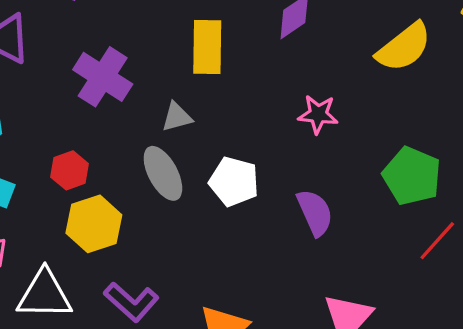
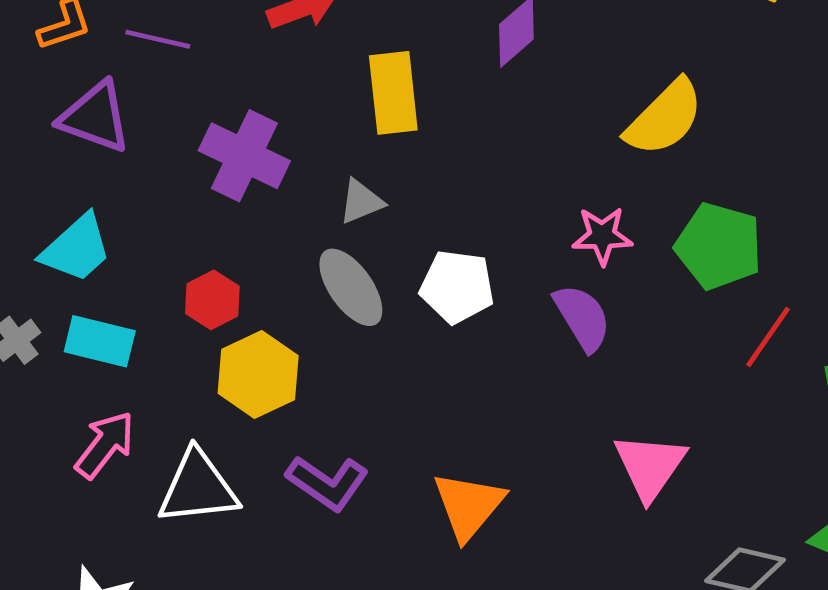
yellow semicircle: (404, 47) -> (664, 118), moved
pink star: (318, 114) -> (602, 236), moved

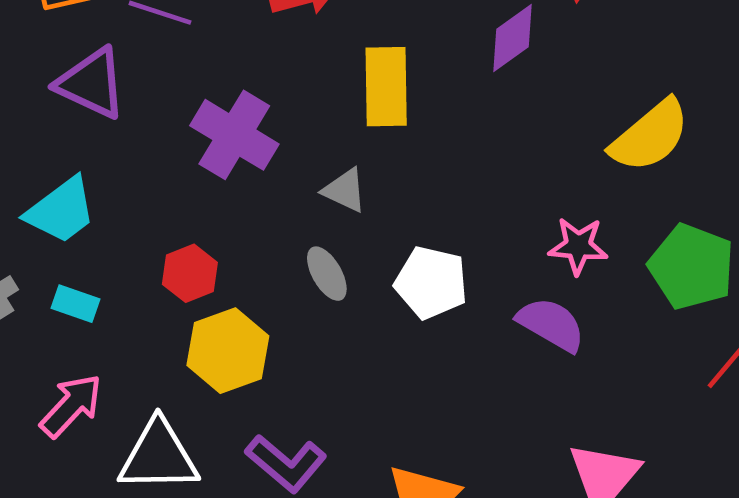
gray triangle: (361, 202) -> (345, 190), turned 42
gray ellipse: (351, 287) -> (327, 274), size x0.7
purple semicircle: (582, 318) -> (551, 324), turned -34
cyan rectangle: (100, 341) -> (75, 304), size x0.7

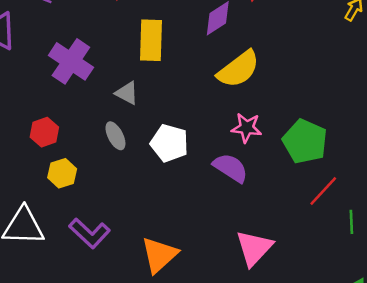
yellow semicircle: (650, 136) -> (238, 69), moved
yellow hexagon: (228, 351) -> (62, 173), size x0.7

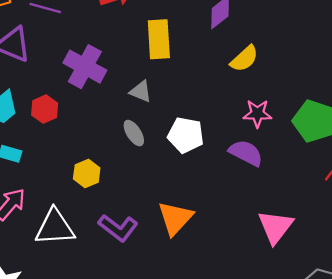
yellow semicircle: (238, 69) -> (244, 59), size x0.7
red hexagon: (44, 132) -> (45, 109), moved
orange triangle: (159, 255) -> (175, 218), moved

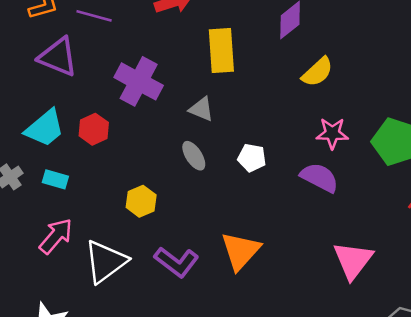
white pentagon: (186, 135) -> (252, 158), size x0.7
white triangle: (55, 227) -> (106, 262), turned -33

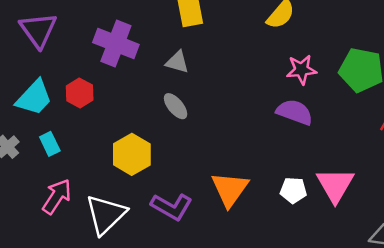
purple triangle: (58, 57) -> (38, 30), turned 39
white pentagon: (252, 158) -> (293, 190), moved
cyan rectangle: (55, 179) -> (50, 144), turned 55
yellow hexagon: (141, 201) -> (132, 154), size x1.4

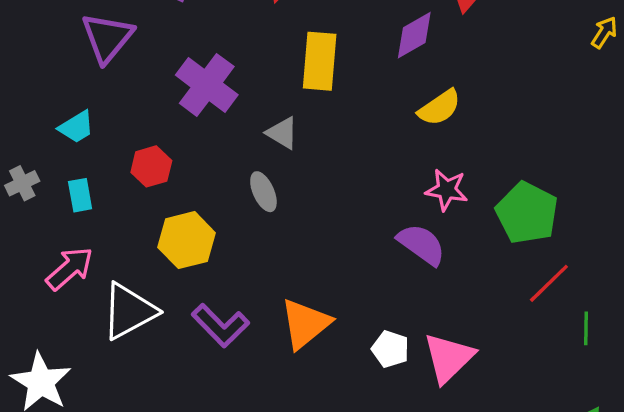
red hexagon: (80, 93) -> (151, 166), moved
cyan trapezoid: (34, 98) -> (76, 127), size x0.7

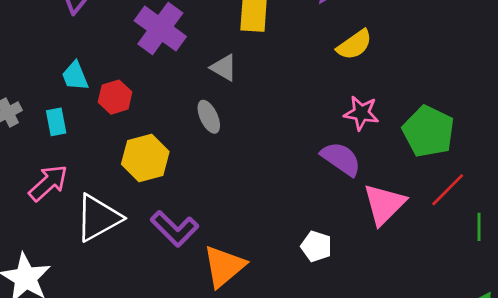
cyan trapezoid: (76, 127) -> (75, 76), moved, turned 100
orange triangle: (305, 324) -> (224, 266), moved
pink triangle: (449, 358) -> (384, 204), moved

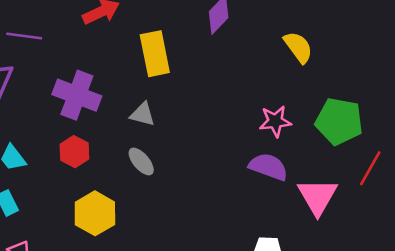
yellow semicircle: (354, 45) -> (298, 47), moved, turned -76
red hexagon: (115, 97) -> (74, 152), moved

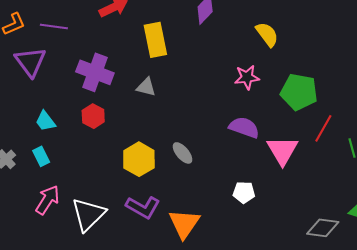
pink star: (275, 121) -> (247, 77), moved
gray ellipse: (141, 161) -> (183, 153), moved
yellow hexagon: (95, 213) -> (139, 159), moved

